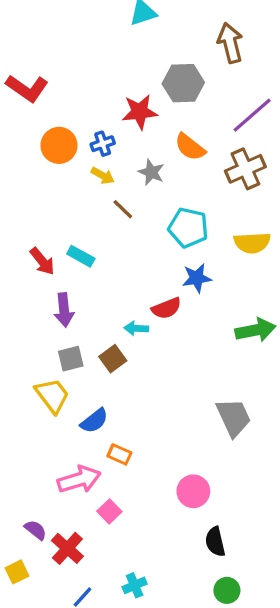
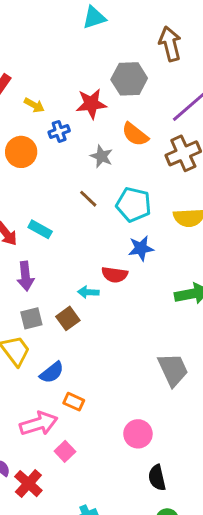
orange circle: (59, 145) -> (21, 152), moved
yellow arrow: (103, 176) -> (34, 105), moved
brown line: (123, 209) -> (88, 199), moved
red semicircle: (166, 308) -> (115, 275), turned 30

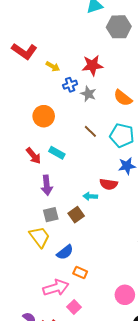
gray hexagon: (129, 79) -> (119, 27), moved
orange semicircle: (135, 134) -> (123, 98), moved
orange circle: (21, 152) -> (44, 116), moved
gray star: (101, 156) -> (88, 94), moved

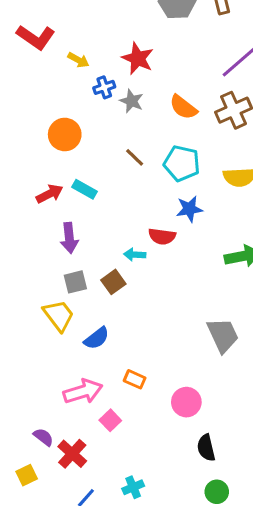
red star: (92, 65) -> (138, 58), turned 30
red arrow: (33, 156) -> (50, 194), turned -78
orange rectangle: (80, 273) -> (135, 379), moved

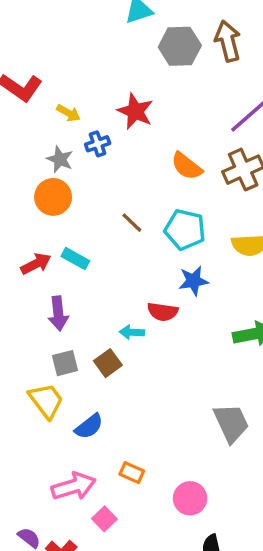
gray star: (132, 101) -> (60, 159), moved

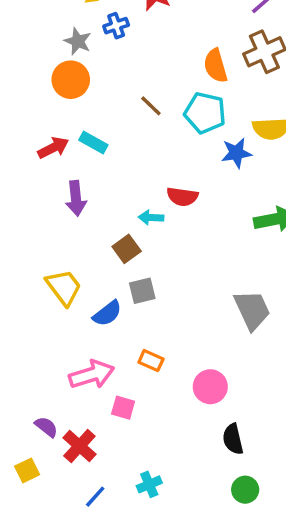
orange semicircle: (187, 166) -> (216, 66), moved, turned 36
blue star: (193, 281) -> (236, 153), moved
gray square: (65, 363) -> (142, 291), moved
pink square: (104, 519) -> (123, 408), turned -30

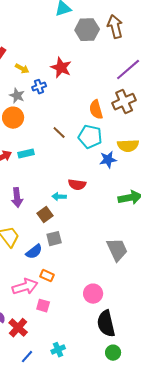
cyan rectangle: (93, 142) -> (26, 154), turned -42
purple arrow: (76, 198) -> (17, 198), moved
orange rectangle: (151, 361) -> (47, 276), moved
black semicircle: (233, 439) -> (106, 324), size x1.5

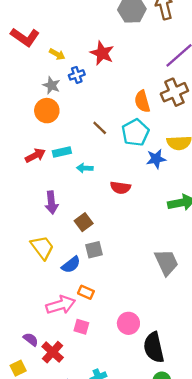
cyan pentagon: (90, 137) -> (135, 132), turned 30
cyan arrow: (59, 197) -> (85, 168), moved
pink circle: (93, 294) -> (128, 323), moved

